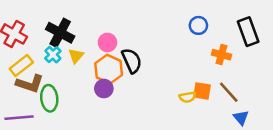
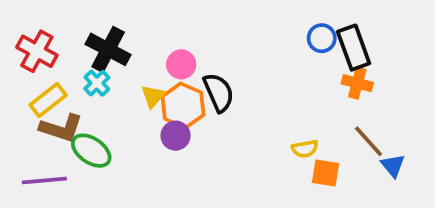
black rectangle: (248, 32) -> (354, 48), moved
yellow triangle: (76, 56) -> (153, 96), moved
orange square: (202, 91) -> (325, 173), moved
green ellipse: (49, 98) -> (91, 151), turned -50
blue triangle: (241, 118) -> (393, 166), moved

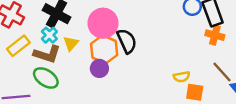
pink circle: (181, 64) -> (103, 23), size x1.6
yellow triangle: (153, 96) -> (71, 43), moved
brown L-shape: (61, 128) -> (47, 54), moved

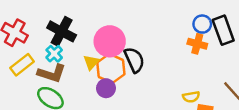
orange cross: (215, 35) -> (197, 44), moved
yellow triangle: (71, 43) -> (91, 62), moved

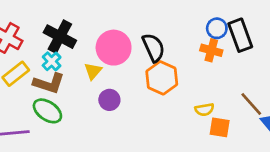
black semicircle: (134, 60) -> (153, 48), moved
orange hexagon: (111, 68) -> (162, 78), moved

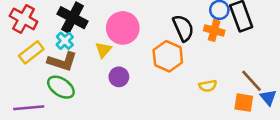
black semicircle: (153, 48) -> (183, 28), moved
orange square: (220, 127) -> (244, 103), moved

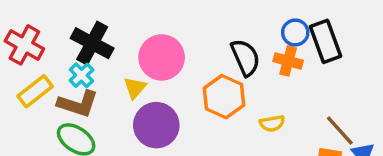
purple circle: (119, 77) -> (156, 125), size x1.6
yellow semicircle: (208, 86) -> (272, 123), moved

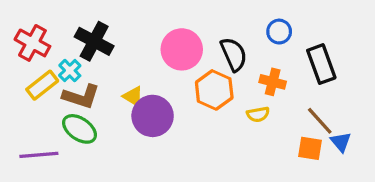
black rectangle: (326, 41) -> (321, 64), moved
pink circle: (162, 57) -> (182, 49), moved
orange cross: (288, 61) -> (273, 82), moved
cyan cross: (81, 75) -> (70, 71), moved
yellow triangle: (135, 88) -> (133, 96), moved, turned -40

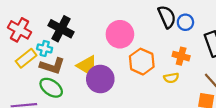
black semicircle: (234, 54) -> (167, 17), moved
cyan cross: (70, 71) -> (45, 48), turned -32
yellow triangle: (133, 96) -> (87, 66), size x1.5

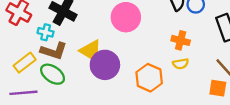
orange cross: (181, 56) -> (181, 40), moved
yellow rectangle: (26, 58) -> (25, 63), moved
orange hexagon: (142, 62) -> (149, 78), moved

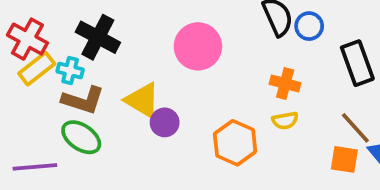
yellow rectangle: (25, 63) -> (37, 69), moved
purple circle: (105, 65) -> (165, 122), size x0.6

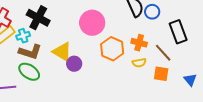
cyan cross: (70, 71) -> (23, 36), turned -32
brown line: (355, 128) -> (163, 53), moved
orange hexagon: (235, 143) -> (112, 49), moved
orange square: (344, 159) -> (161, 74), moved

